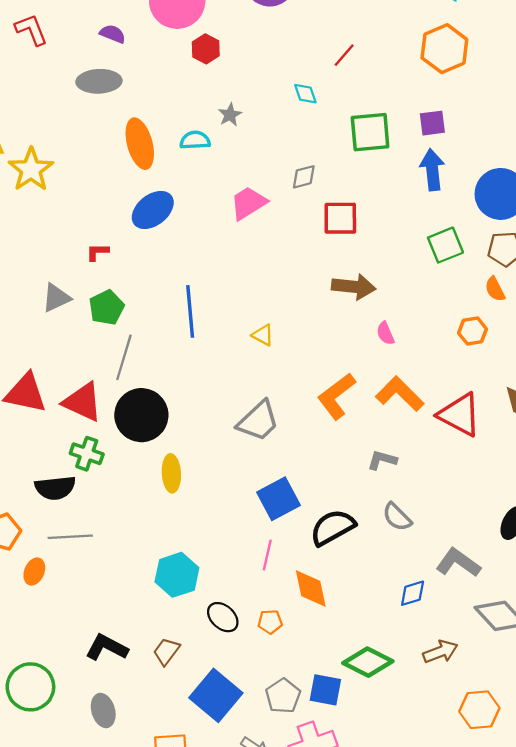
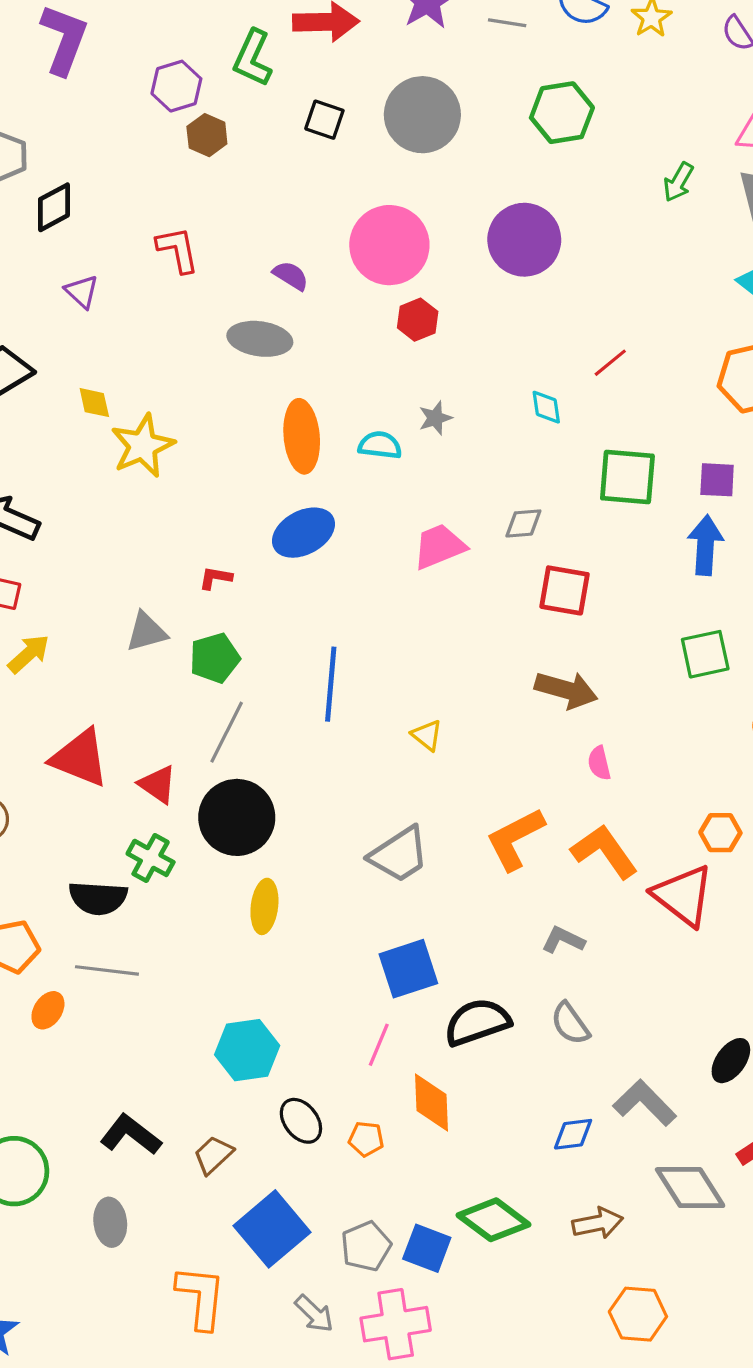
orange hexagon: (473, 331) -> (720, 833), moved
red triangle: (83, 402) -> (158, 784), size x0.7

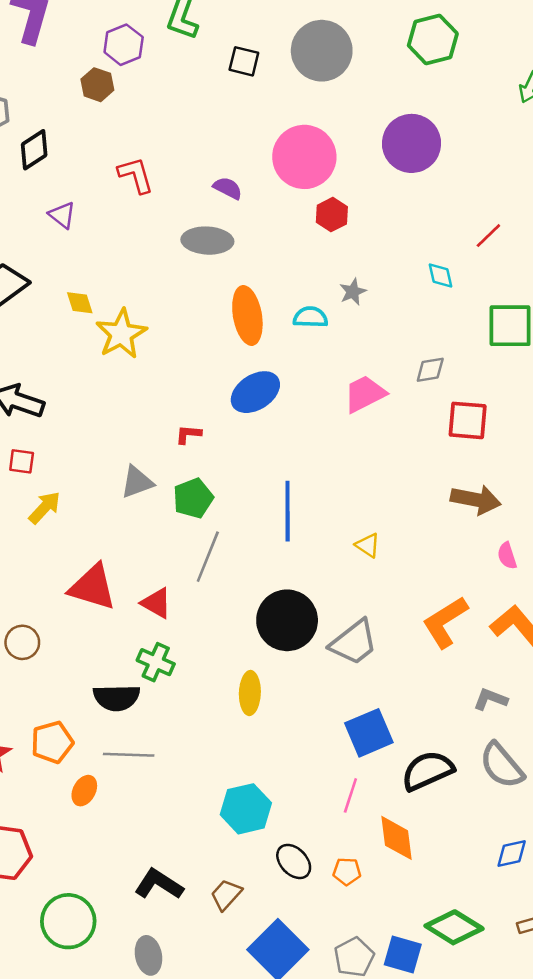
brown hexagon: (207, 135) -> (97, 85), moved
black circle: (237, 817) -> (287, 620), moved
gray semicircle: (570, 1023) -> (502, 765), size x1.4

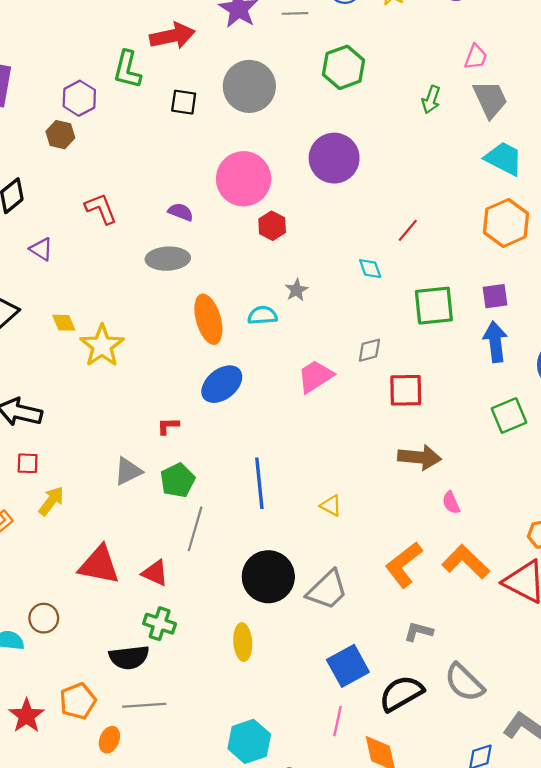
gray L-shape: (490, 699) -> (419, 632), moved

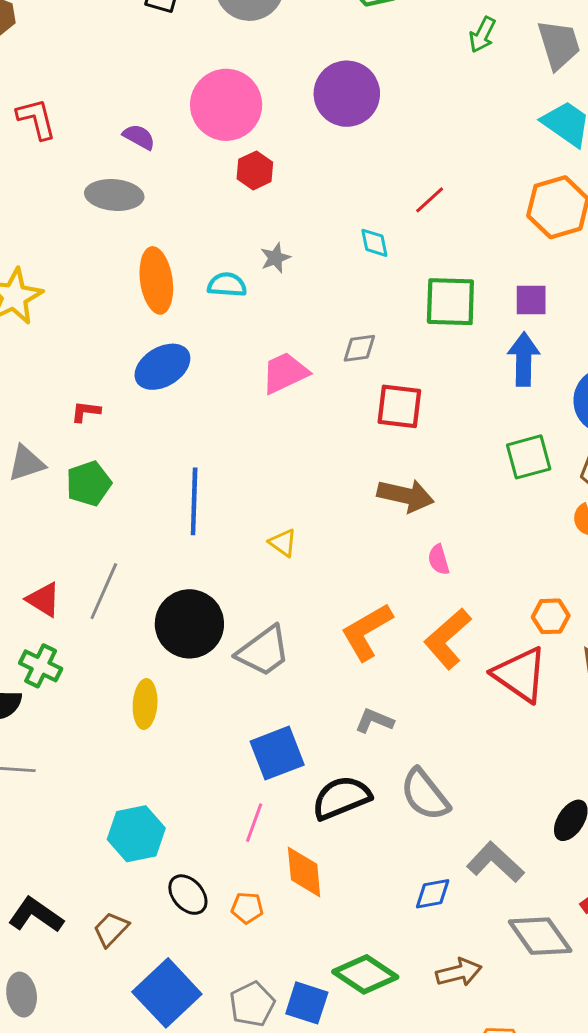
gray line: (195, 529) -> (104, 591), moved
orange L-shape: (466, 562) -> (447, 639), turned -93

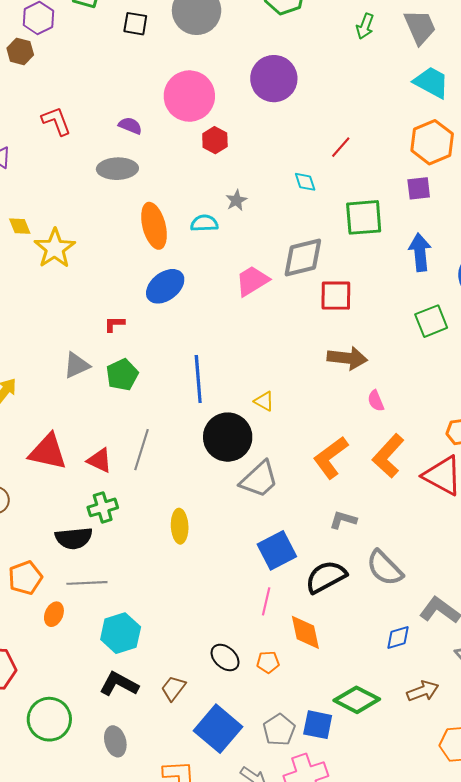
purple square: (531, 300) -> (419, 188), moved
gray diamond: (359, 348) -> (303, 258), size x1.8
black circle: (189, 624) -> (228, 437), moved
green cross: (41, 666) -> (103, 507), turned -36
cyan hexagon: (136, 834) -> (121, 633), moved

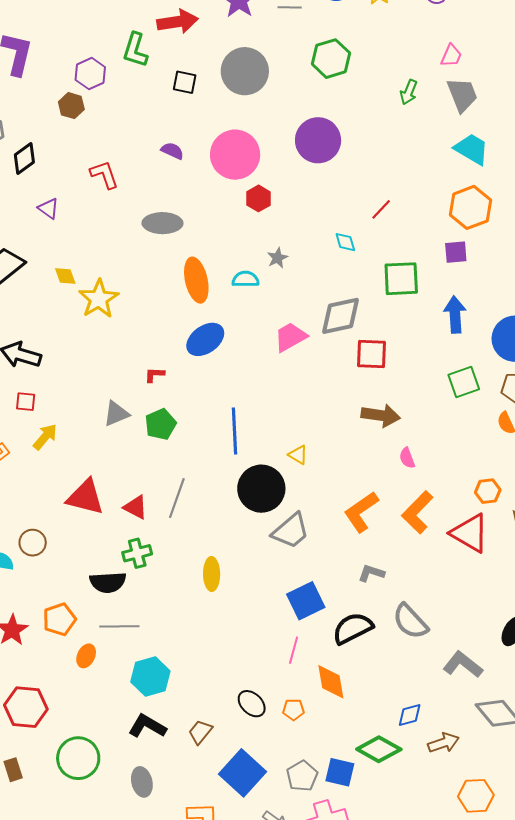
purple semicircle: (130, 126) -> (172, 151), moved
blue diamond: (398, 638) -> (410, 715), moved

